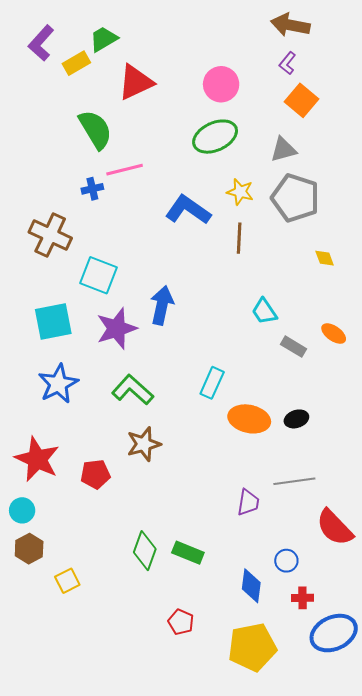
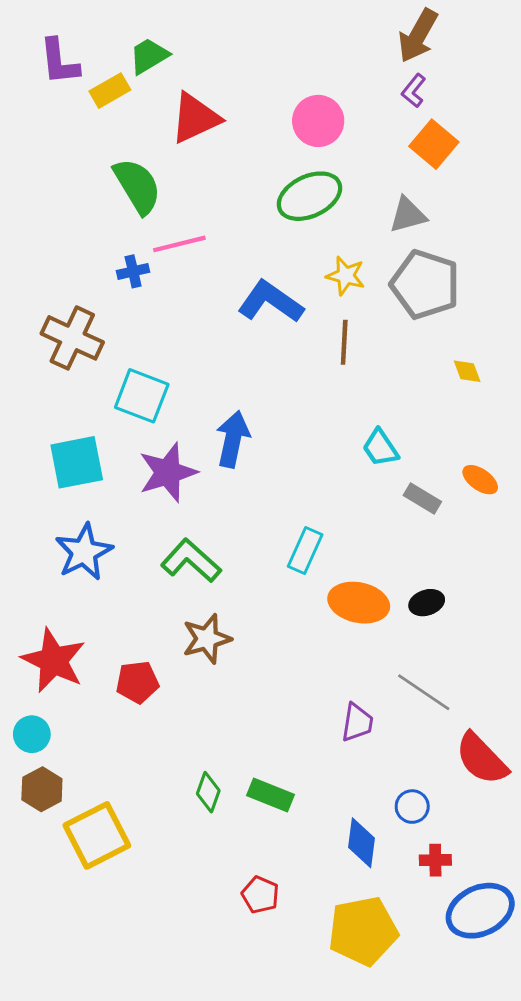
brown arrow: (290, 25) -> (418, 36), turned -72
purple L-shape: (41, 43) -> (59, 62), turned -48
gray line: (294, 481) -> (424, 692), turned 42
green diamond: (145, 551) -> (208, 792), size x0.7
yellow square: (67, 581) -> (97, 835), size x1.8

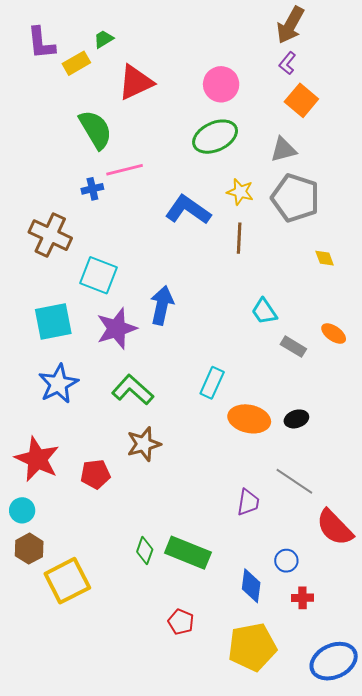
green trapezoid: (149, 56) -> (103, 39), size x0.7
green rectangle: (270, 795) -> (188, 553), size x1.4
blue ellipse: (480, 911) -> (334, 661), moved

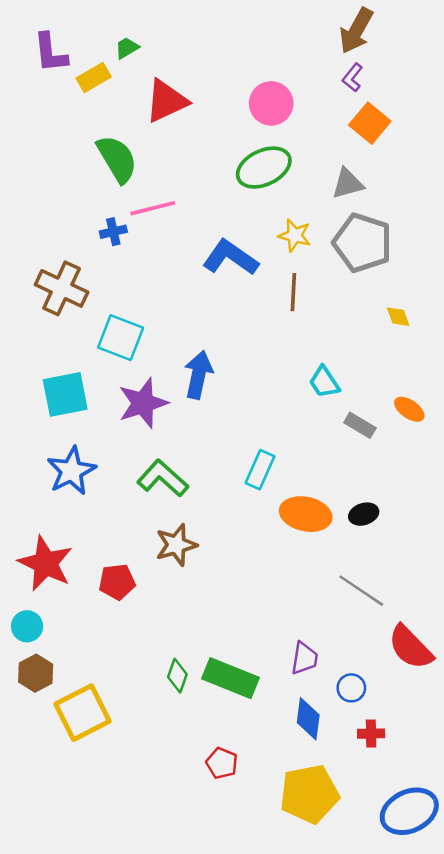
purple trapezoid: (248, 502) -> (304, 658), moved

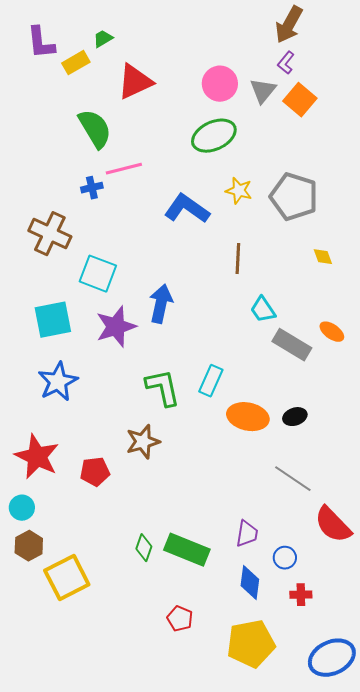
gray triangle: (348, 184) -> (263, 91), moved, turned -36
brown line: (293, 292) -> (238, 259), moved
gray rectangle: (360, 425) -> (292, 345), size x1.5
green L-shape: (163, 478) -> (163, 388), moved, turned 36

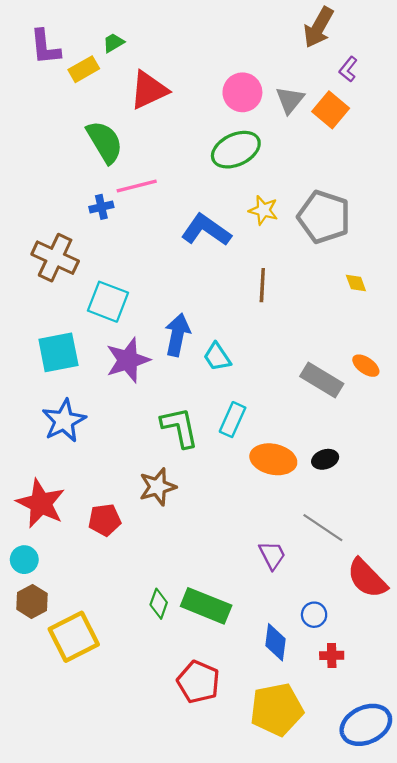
purple L-shape: (286, 63) -> (348, 69), moved
cyan trapezoid: (263, 310) -> (217, 357), moved
purple trapezoid: (247, 534) -> (272, 555), moved, turned -36
red pentagon: (180, 619) -> (198, 682), size x1.5

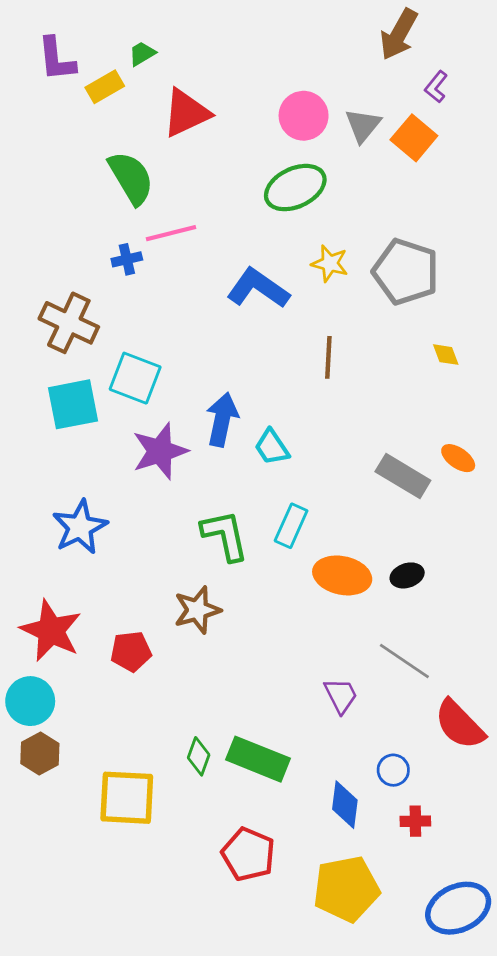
cyan square: (58, 352) -> (73, 404), moved
cyan circle: (24, 560) -> (30, 701), size x1.4
yellow square: (74, 637) -> (127, 798), moved, turned 30

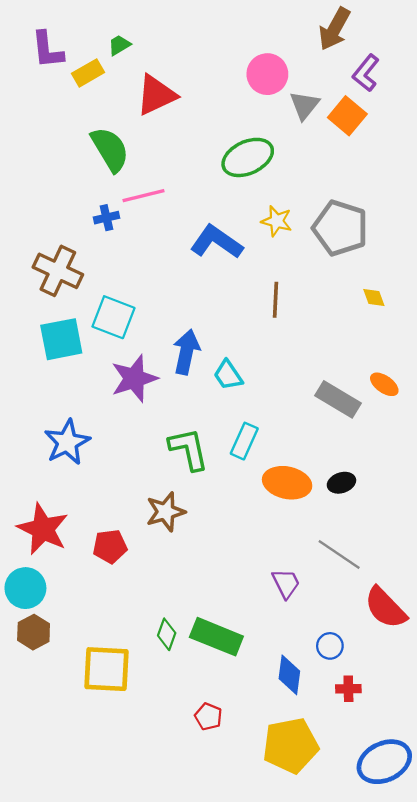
purple L-shape: (436, 87) -> (366, 73), size x1.4
pink circle: (304, 116) -> (267, 74), moved
red pentagon: (248, 854) -> (208, 717), size x0.6

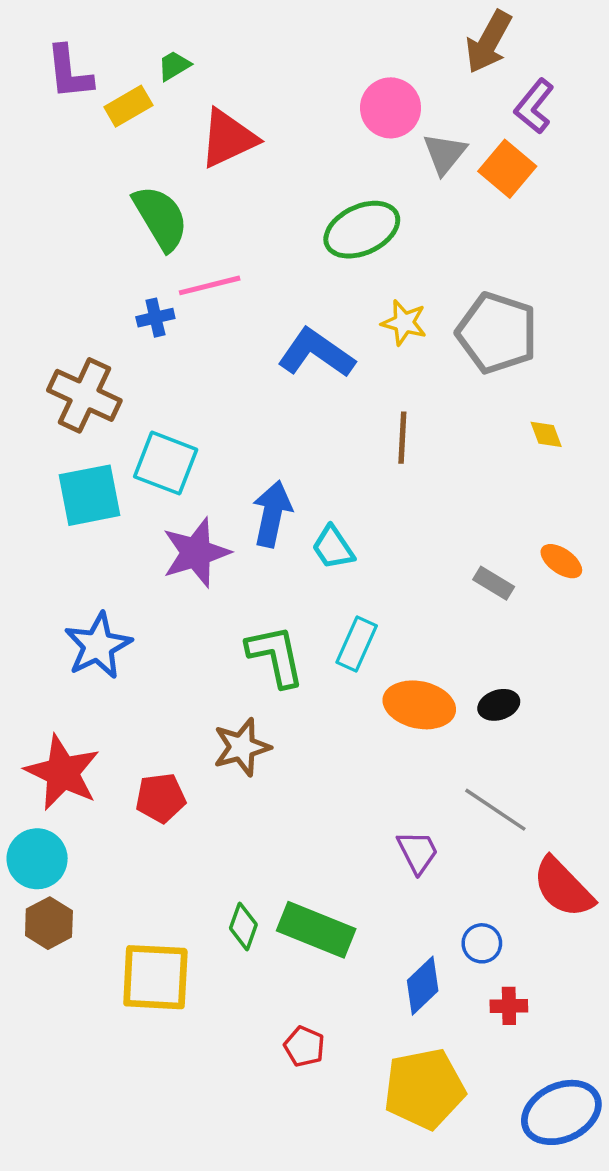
gray rectangle: (338, 399) -> (494, 583), size x0.6
blue diamond: (289, 675) -> (423, 986), turned 39

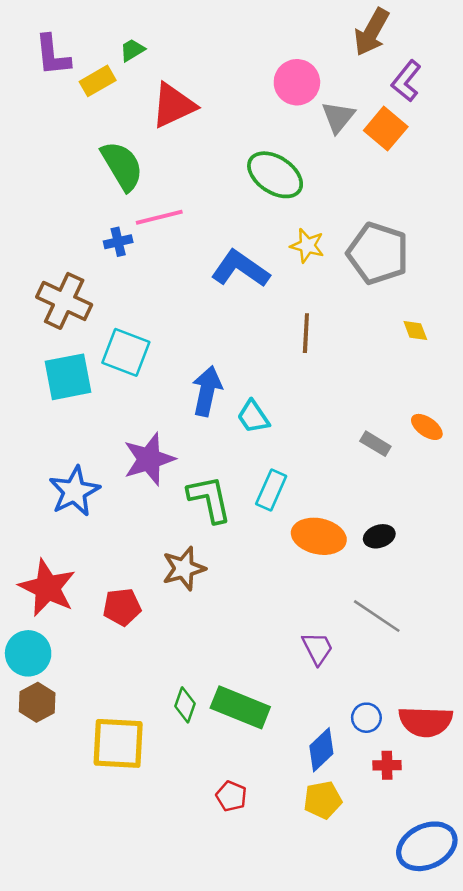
green ellipse: (362, 230) -> (275, 175), turned 58
purple star: (196, 553) -> (149, 459), moved
red semicircle: (563, 888) -> (426, 722), moved, turned -44
yellow pentagon: (424, 1089) -> (323, 800), moved, size x0.6

